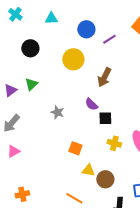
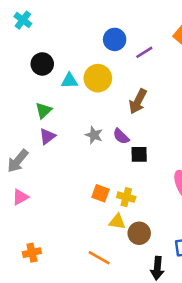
cyan triangle: (51, 18) -> (69, 81), moved
purple triangle: (10, 90) -> (47, 136), moved
gray star: (57, 112) -> (94, 135), moved
yellow cross: (114, 143) -> (126, 197), moved

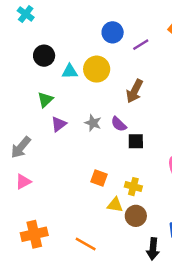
purple triangle: (47, 136) -> (59, 124), moved
yellow cross: (126, 197) -> (133, 187), moved
orange cross: (32, 253) -> (34, 234), size x1.5
orange line: (99, 258) -> (86, 244), moved

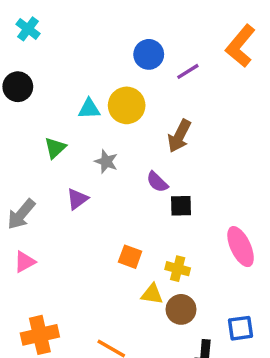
black circle: (44, 56) -> (18, 87), moved
gray star: (93, 123) -> (106, 162), moved
purple triangle: (59, 124) -> (77, 199), moved

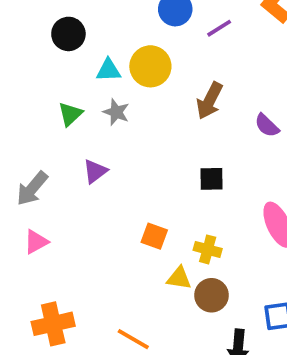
black circle: (18, 87) -> (68, 34), moved
gray star: (106, 162) -> (116, 112), moved
purple semicircle: (157, 182) -> (267, 125), moved

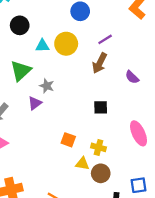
purple line: (219, 28) -> (105, 39), moved
gray star: (116, 112) -> (47, 86), moved
green triangle: (70, 114) -> (21, 71), size x1.5

